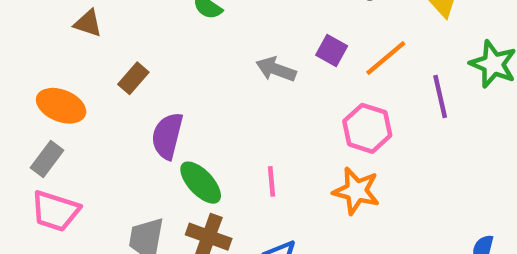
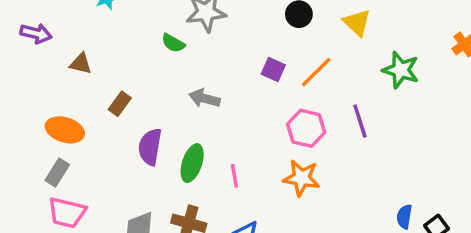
gray arrow: (276, 69) -> (204, 98), moved
purple line: (440, 96) -> (360, 121), moved
green ellipse: (201, 183) -> (192, 163), moved, turned 66

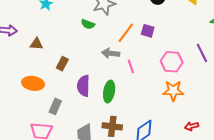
orange line: (316, 72) -> (126, 33), moved
gray rectangle: (57, 173) -> (55, 106), moved
pink line: (234, 176) -> (131, 66), moved

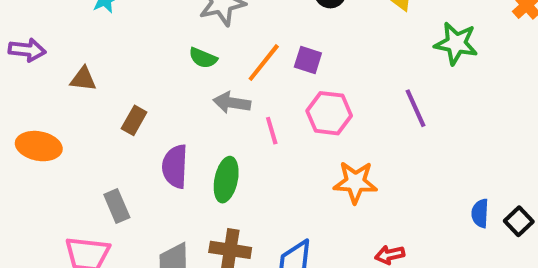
green semicircle: (88, 24) -> (203, 58), moved
pink hexagon: (172, 62) -> (329, 113), moved
orange ellipse: (33, 83) -> (39, 146), moved
gray rectangle: (55, 106) -> (117, 206), turned -49

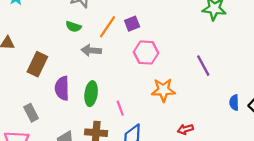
purple square: (308, 60) -> (132, 24), turned -35
purple line: (416, 108) -> (203, 66), moved
brown rectangle: (134, 120) -> (37, 64), size x1.5
pink line: (272, 131) -> (120, 108), moved

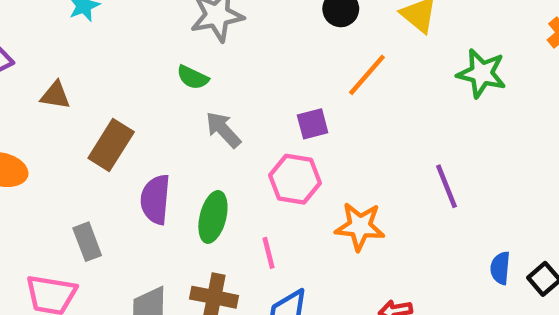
purple square: (132, 24) -> (313, 124), moved
orange line: (107, 27) -> (367, 75), moved
gray arrow: (91, 50) -> (223, 130), turned 36
pink hexagon: (146, 52) -> (295, 179), moved

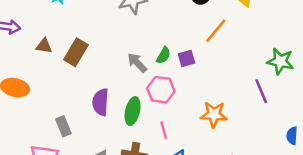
green star: (482, 73) -> (280, 61), moved
green semicircle: (193, 77) -> (163, 55), moved, turned -84
brown rectangle: (111, 145) -> (76, 52), moved
pink hexagon: (295, 179) -> (161, 90), moved

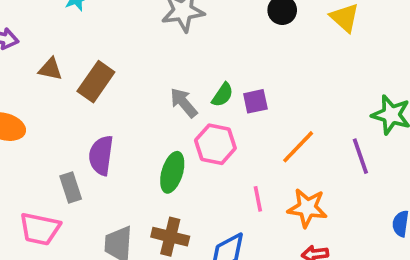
orange line: (216, 31) -> (298, 147), moved
purple semicircle: (101, 102) -> (101, 155), moved
orange star: (214, 114) -> (307, 208), moved
pink line: (164, 130) -> (258, 199), moved

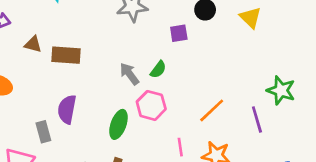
brown rectangle: (96, 82) -> (66, 55), turned 56
purple square: (255, 101) -> (179, 33), moved

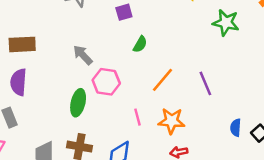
green semicircle: (158, 69) -> (140, 44), moved
green star: (281, 90) -> (226, 23), moved
purple semicircle: (67, 109) -> (18, 82), moved

